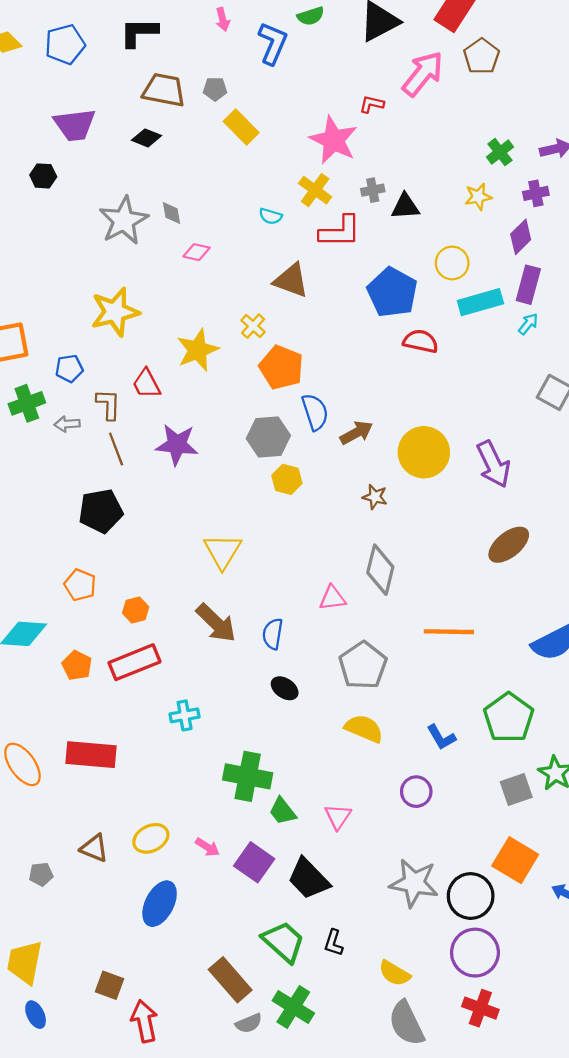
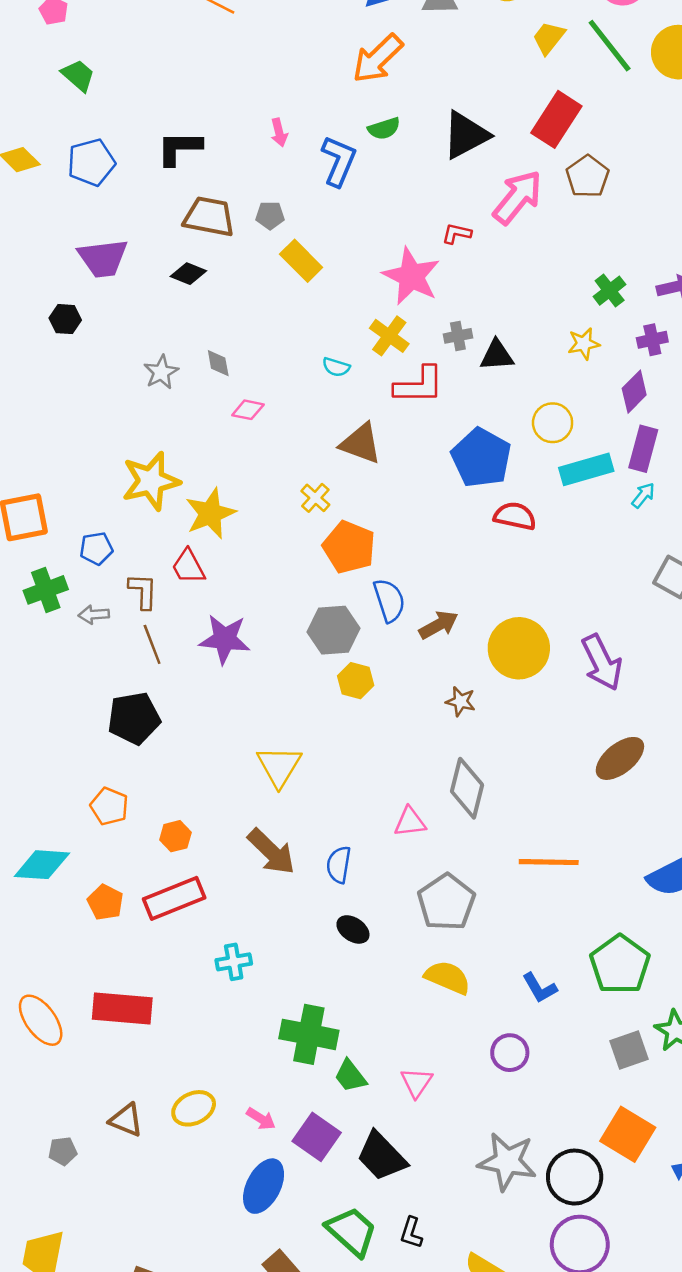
gray star: (124, 221) -> (161, 372), size x0.6
yellow star: (198, 350) -> (210, 513), moved
blue ellipse: (160, 904) -> (264, 1186), moved

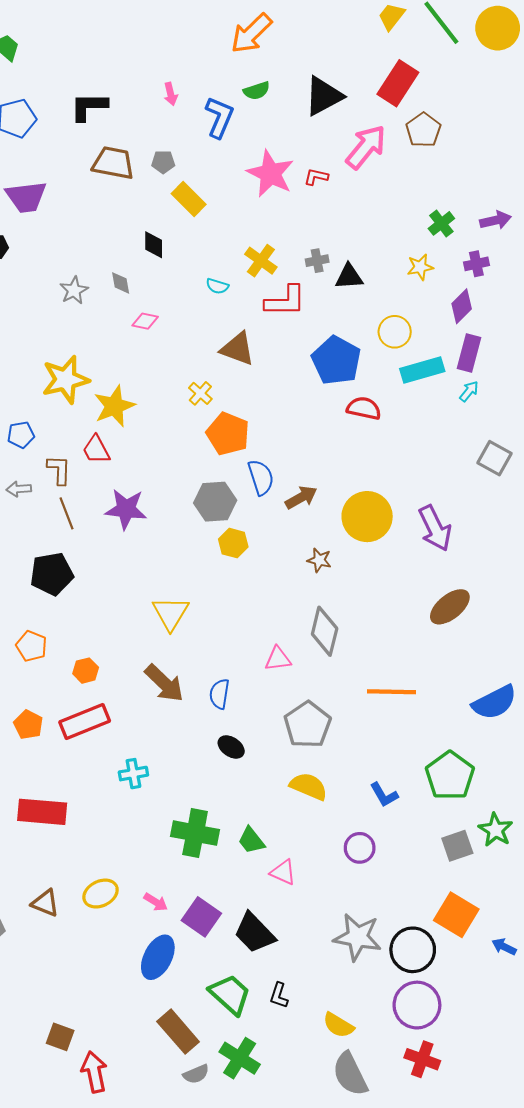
black diamond: (188, 274) -> (154, 245), moved, turned 68
pink star: (411, 276) -> (270, 174), moved
green trapezoid: (350, 1076) -> (251, 840), moved
pink triangle: (416, 1082) -> (283, 872), turned -40

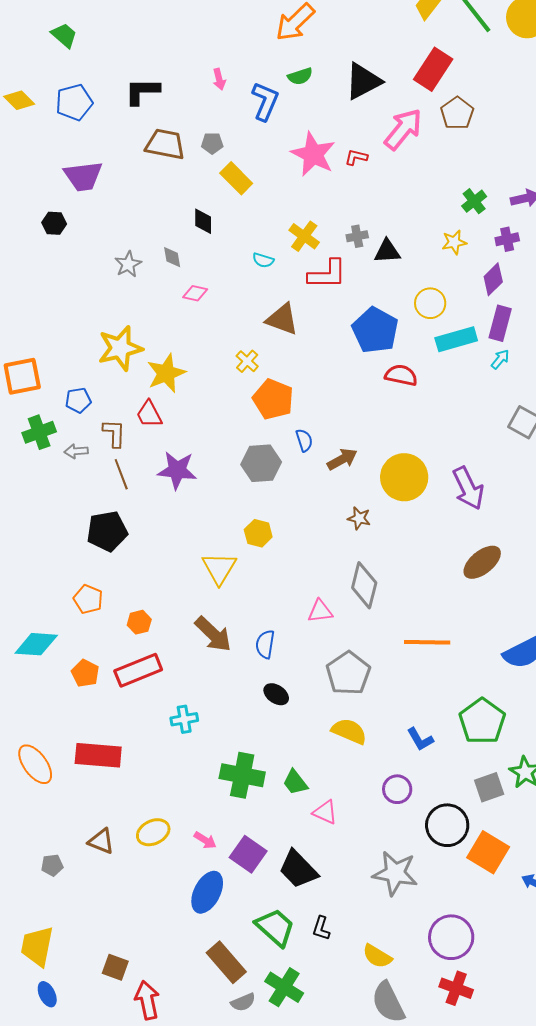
blue semicircle: (261, 477) -> (304, 440), size x0.7
yellow hexagon: (233, 543) -> (258, 533), moved
black circle: (413, 950) -> (447, 825), moved

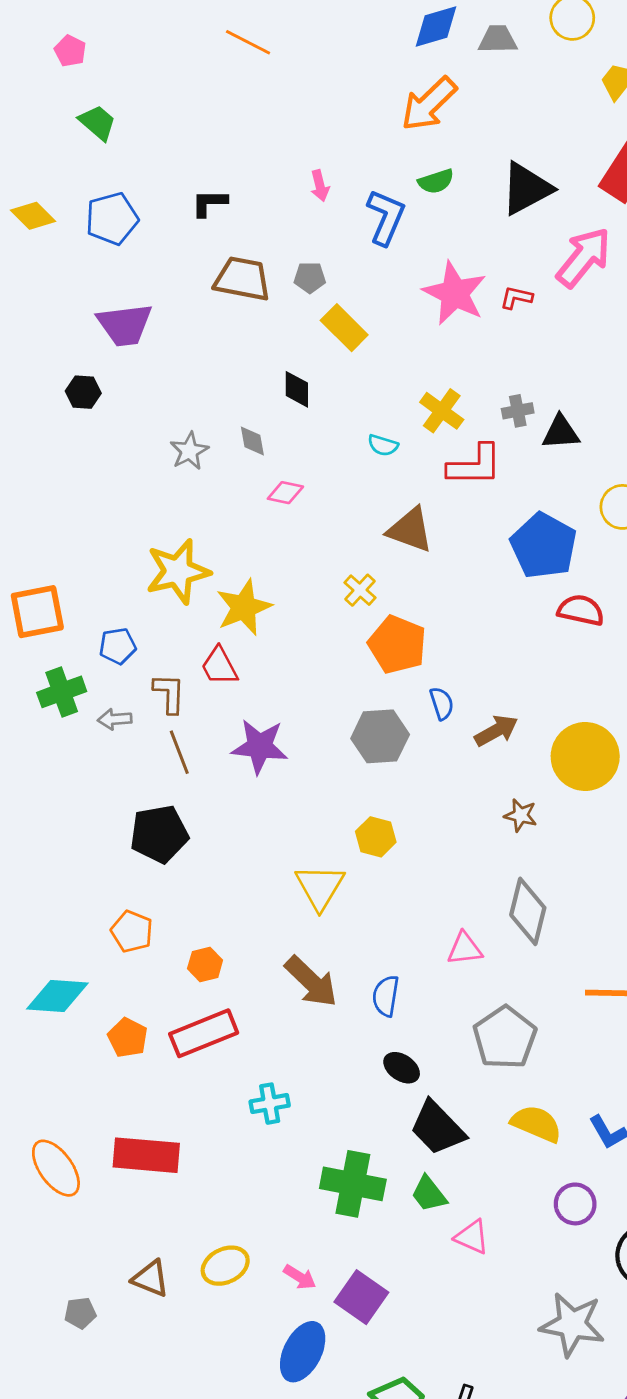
black L-shape: (142, 91) -> (209, 203), size x0.7
yellow semicircle: (349, 731) -> (536, 1124), moved
black trapezoid: (298, 869) -> (437, 1128), moved

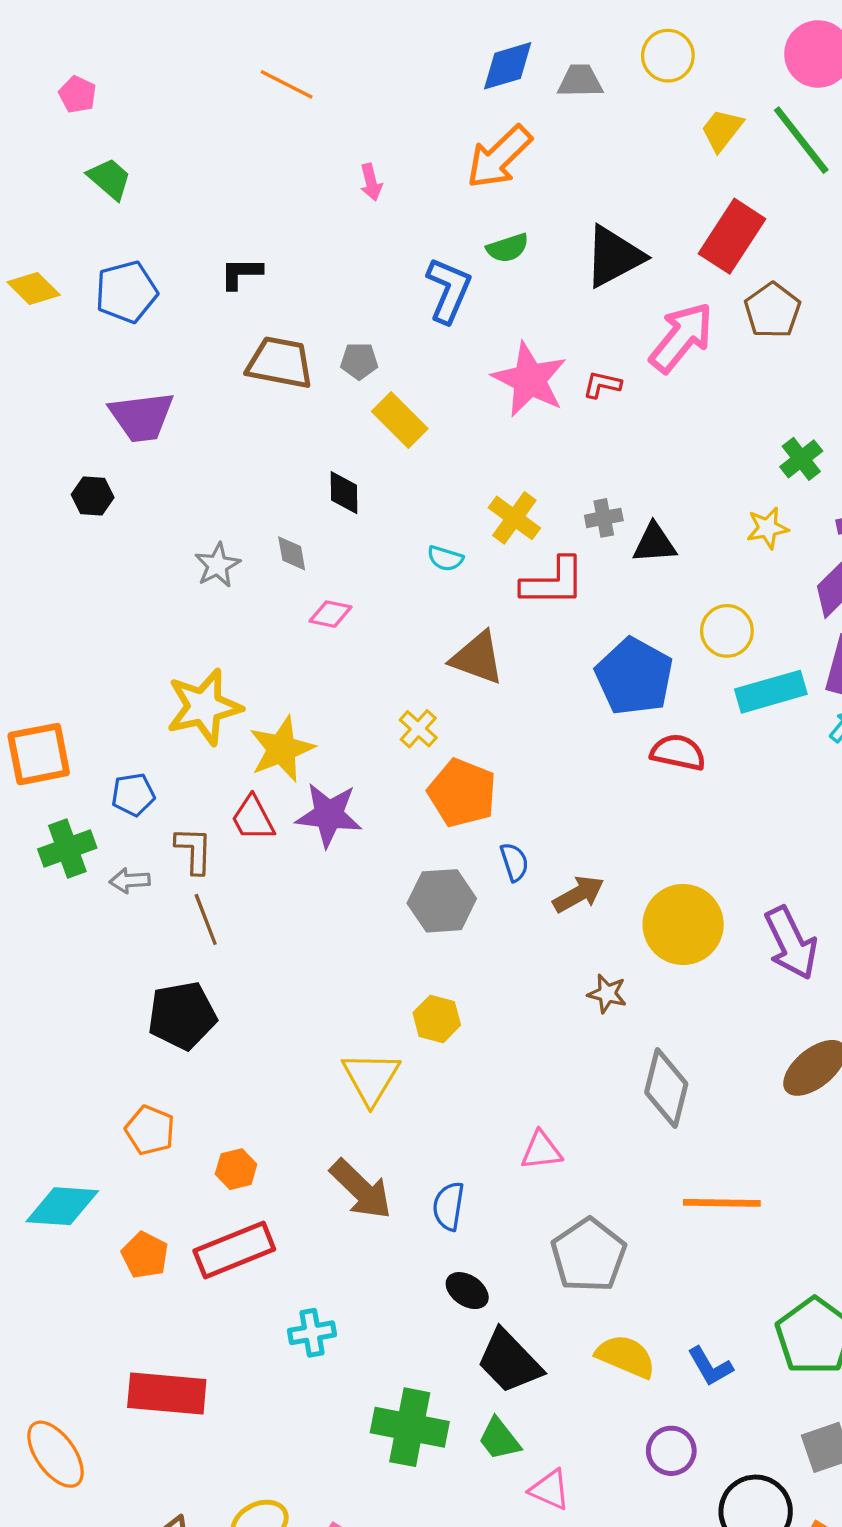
pink arrow: (320, 186) -> (371, 182), moved
purple star: (260, 746) -> (329, 815), moved
gray diamond: (528, 911) -> (666, 1088), moved
orange ellipse: (56, 1168) -> (56, 1454), moved

